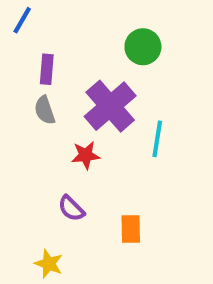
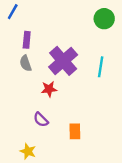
green circle: (143, 47) -> (104, 19), moved
cyan line: (157, 139) -> (101, 67), moved

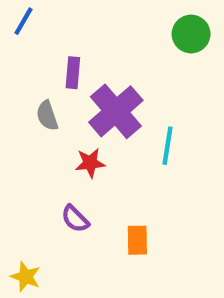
purple rectangle: (27, 40) -> (73, 73), moved
cyan line: (101, 67) -> (167, 146), moved
yellow star: (28, 151) -> (26, 277), moved

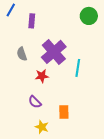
purple rectangle: (73, 73) -> (32, 21), moved
yellow star: (26, 277) -> (42, 127), moved

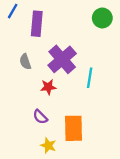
purple rectangle: (32, 21) -> (37, 24), size x1.5
orange rectangle: (64, 112) -> (74, 128), size x1.6

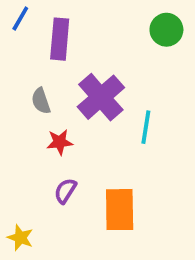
red star: (48, 87) -> (60, 142), moved
purple semicircle: (40, 117) -> (65, 191), turned 77
yellow star: (48, 146) -> (20, 238), moved

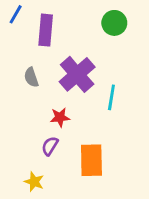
green circle: (166, 30) -> (114, 23), moved
red star: (60, 142) -> (60, 117), moved
yellow star: (20, 238) -> (34, 182), moved

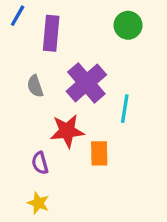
red star: (60, 117) -> (67, 131), size x1.5
purple semicircle: (50, 146) -> (40, 163), moved, turned -48
orange rectangle: (91, 160) -> (99, 153), moved, size x0.7

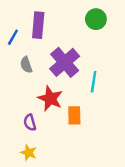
blue line: (18, 16) -> (13, 37), moved
red star: (67, 131) -> (50, 98), turned 30

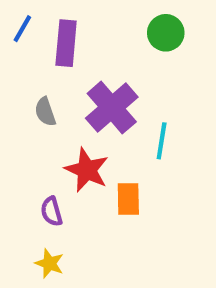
blue line: (13, 37) -> (22, 29), moved

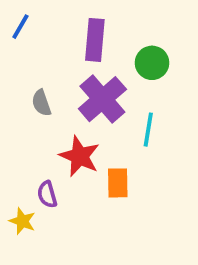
green circle: (166, 33) -> (152, 63), moved
purple rectangle: (66, 43) -> (95, 40), moved
yellow star: (49, 263) -> (22, 221), moved

